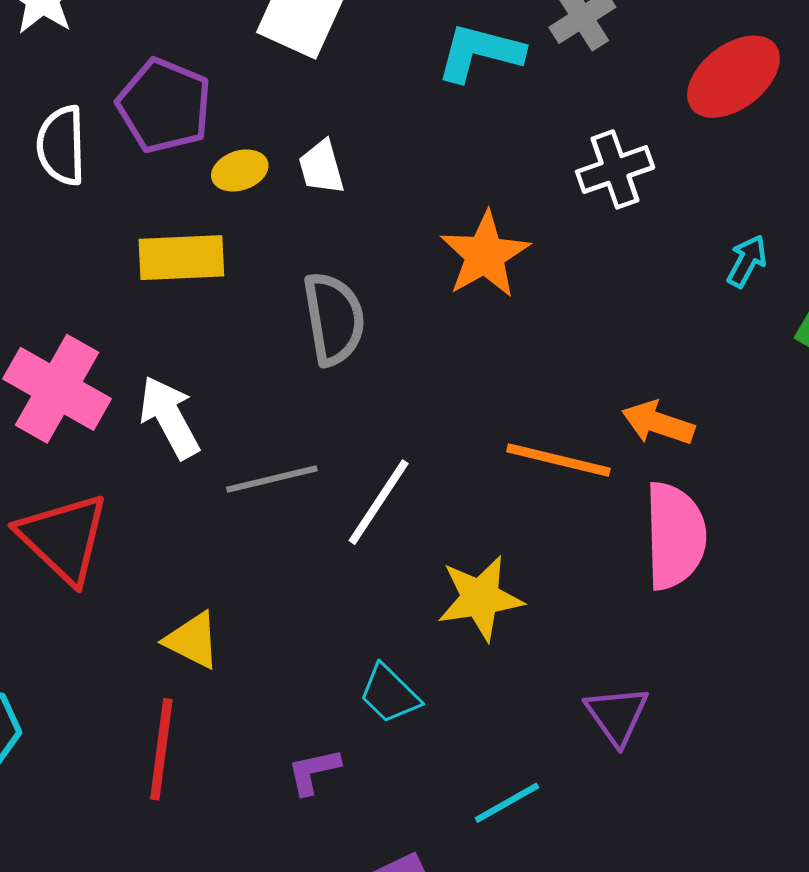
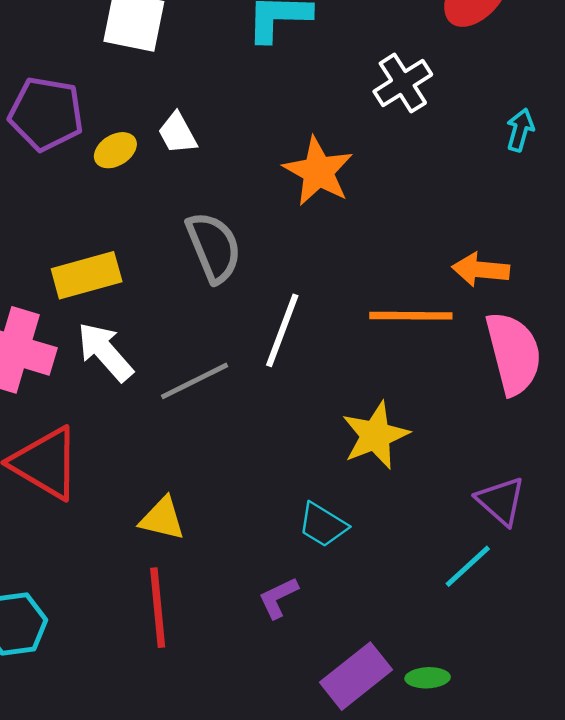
yellow rectangle: (181, 258) -> (87, 275), moved
white line: (379, 502) -> (282, 330), moved
cyan line: (507, 803) -> (468, 566), moved

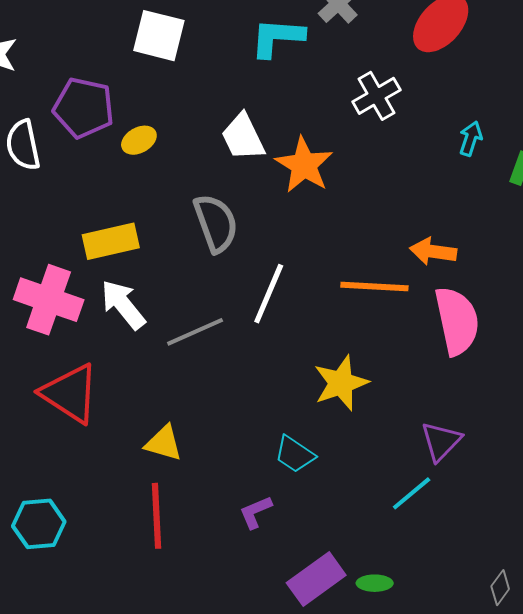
white trapezoid: (177, 133) -> (243, 137), moved, size x1.4
purple triangle: (501, 501) -> (441, 441), turned 30

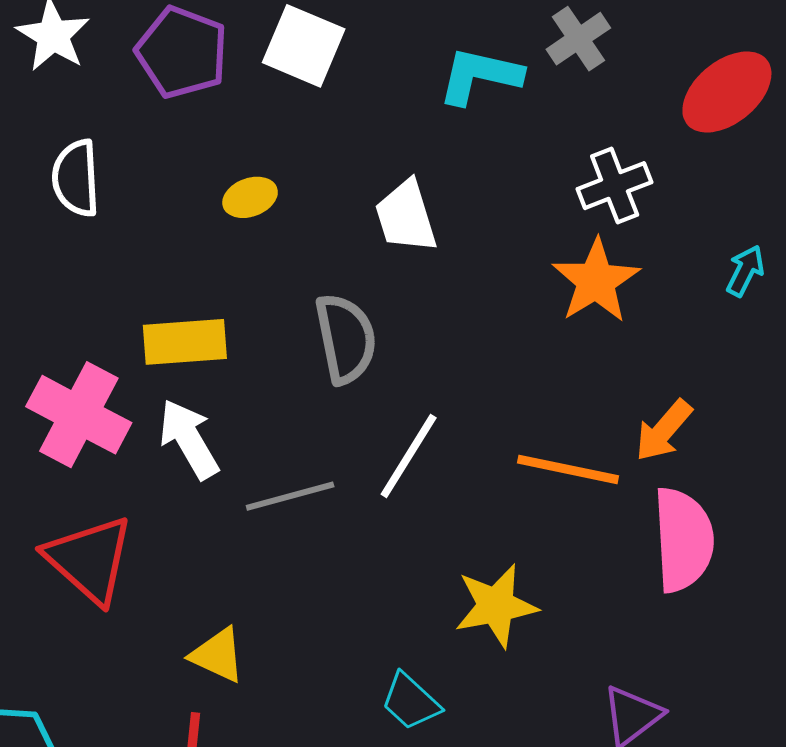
purple pentagon: (84, 108) -> (182, 52), moved
orange star: (304, 165) -> (596, 281), moved
orange arrow: (433, 251) -> (664, 431), turned -66

